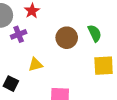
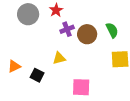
purple cross: (19, 34) -> (67, 29), moved

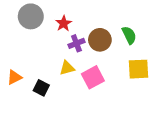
red star: (56, 10) -> (64, 23), moved
purple cross: (67, 29) -> (76, 43), moved
pink square: (81, 87) -> (93, 77), moved, turned -30

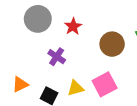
purple cross: (76, 43) -> (57, 57), moved, turned -35
yellow triangle: (67, 68) -> (76, 88), moved

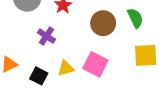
pink square: (105, 84) -> (95, 64), turned -35

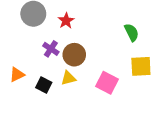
brown circle: (103, 23) -> (74, 55), moved
pink square: (95, 64) -> (107, 83), moved

